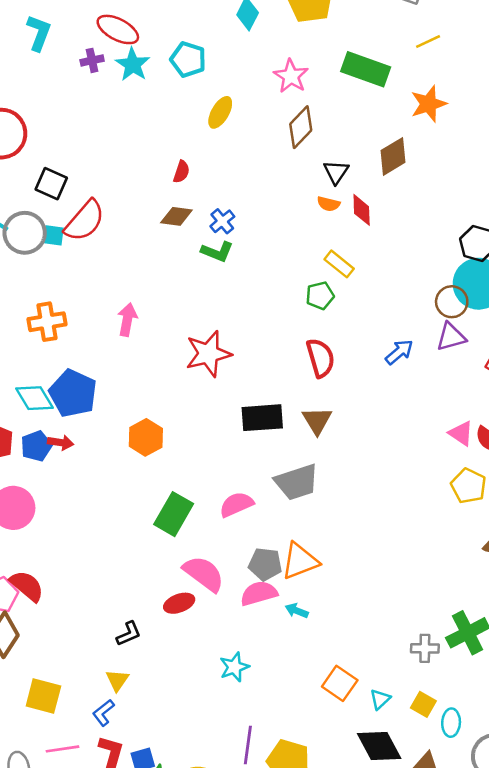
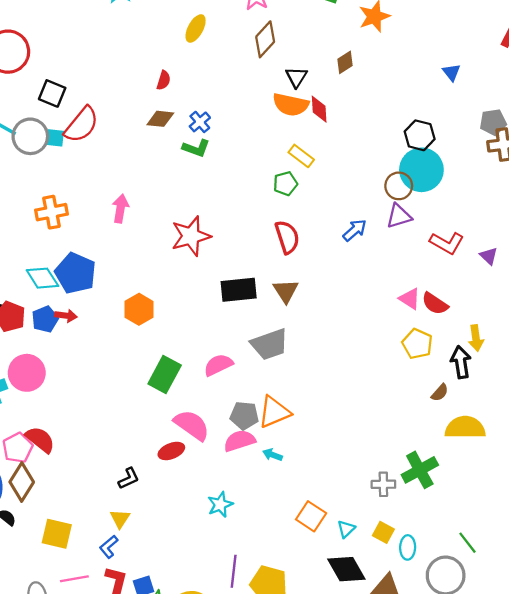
brown diamond: (393, 156) -> (345, 62), size x0.7
orange semicircle: (329, 204) -> (291, 105), size x1.8

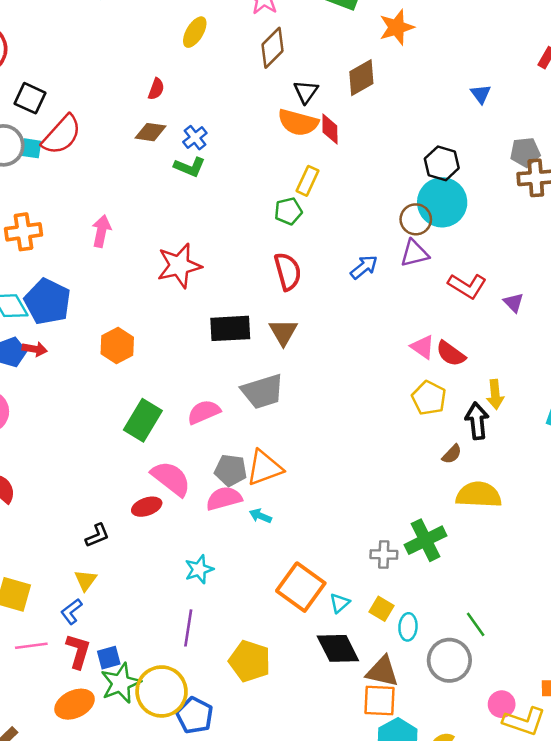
brown diamond: (345, 62) -> (361, 78), size x1.4
yellow rectangle: (301, 156) -> (307, 181), turned 75
orange square: (311, 516) -> (301, 587), size x1.4
purple line: (234, 571) -> (188, 628), moved

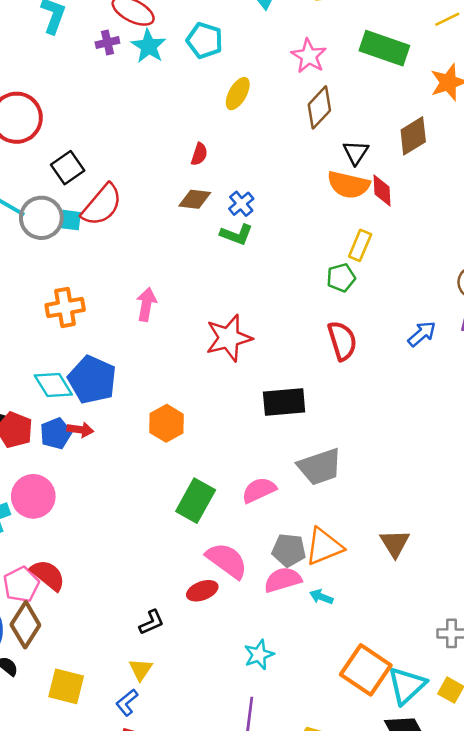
black square: (30, 98) -> (68, 168), turned 32
brown triangle: (283, 332) -> (395, 543), moved
cyan triangle: (340, 603) -> (407, 685), size x1.8

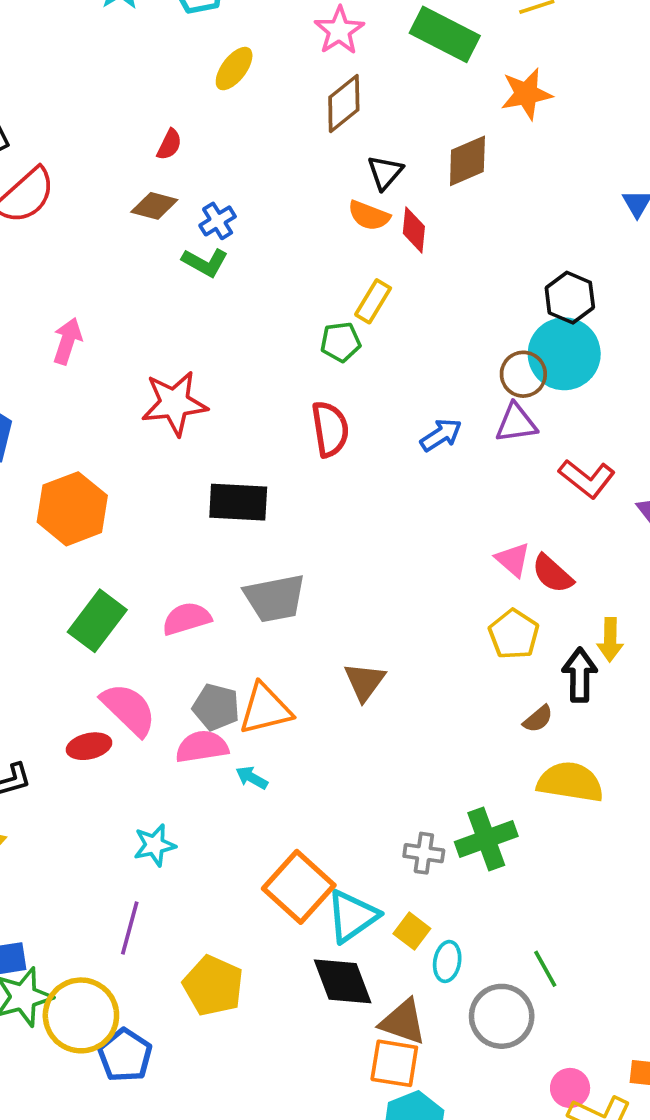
orange semicircle: (348, 185) -> (369, 216), size x0.7
orange hexagon: (167, 423) -> (72, 509), size x1.4
brown triangle: (395, 543) -> (365, 682), moved

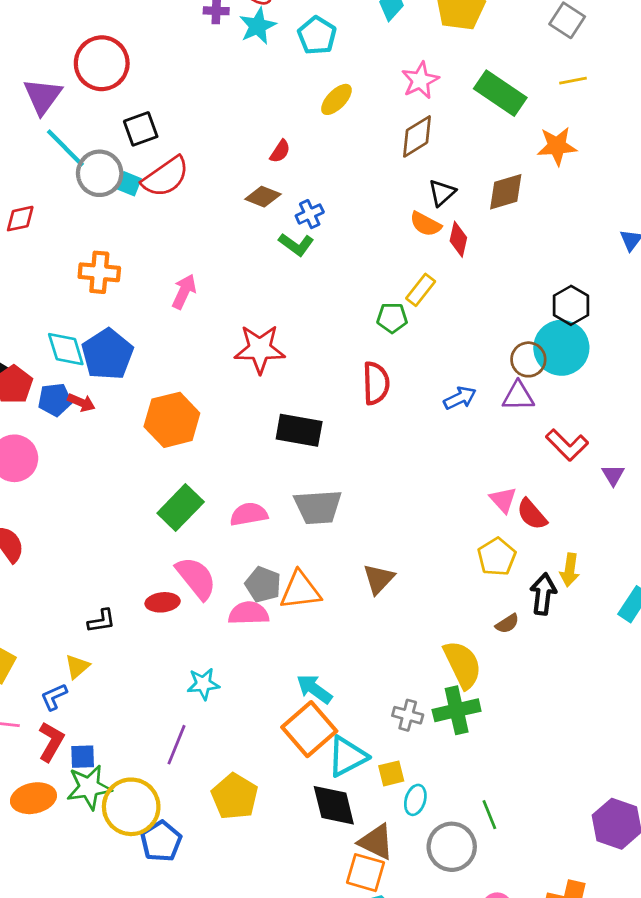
cyan arrow: (252, 778) -> (314, 689), moved, size x1.5
yellow semicircle: (570, 782) -> (463, 665), moved, turned 48
yellow square: (412, 931) -> (391, 773), turned 32

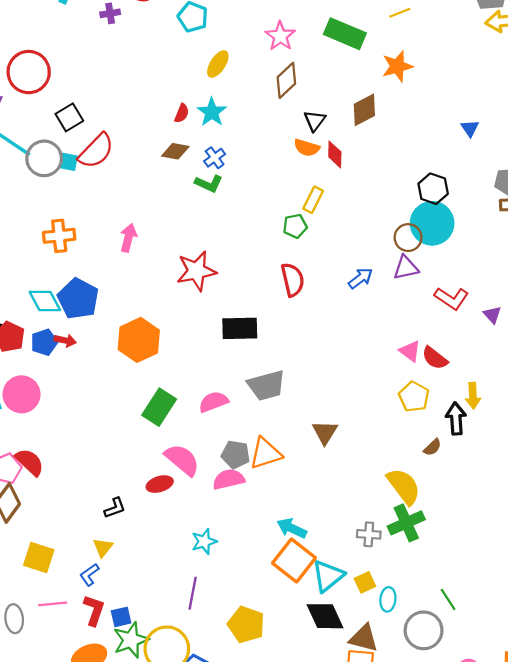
cyan star: (258, 26) -> (212, 112), moved

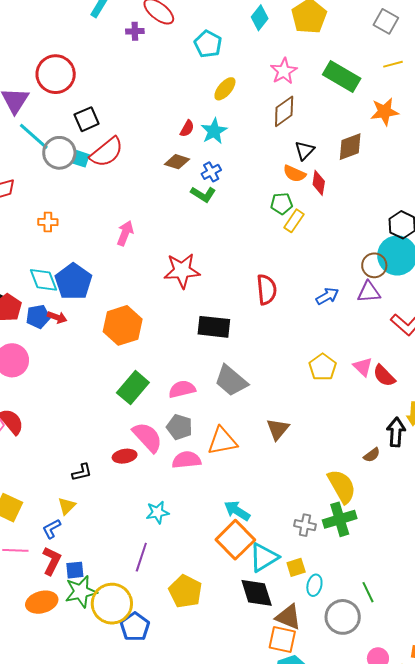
green pentagon: (295, 226) -> (282, 204), moved
orange cross: (59, 236) -> (48, 222), moved, size x0.7
gray trapezoid: (266, 385) -> (231, 381), turned 48
yellow pentagon: (414, 397) -> (323, 367), moved
gray pentagon: (235, 455) -> (179, 427), moved

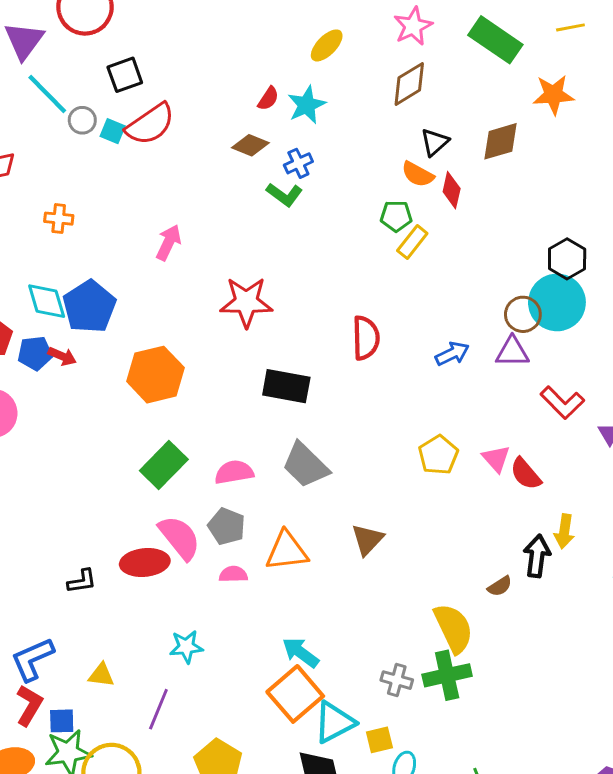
gray circle: (59, 153) -> (82, 120), size x0.6
red ellipse: (125, 456) -> (145, 562), size x1.4
pink semicircle: (187, 460) -> (233, 574), size x0.7
yellow triangle: (67, 506) -> (101, 675), moved, turned 48
blue L-shape: (52, 529) -> (32, 659), size x1.6

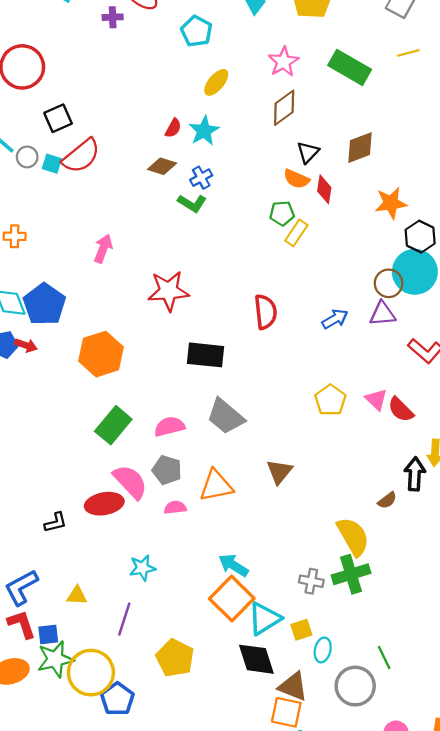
orange star: (553, 95) -> (391, 203), moved
red L-shape: (29, 705) -> (22, 624), turned -44

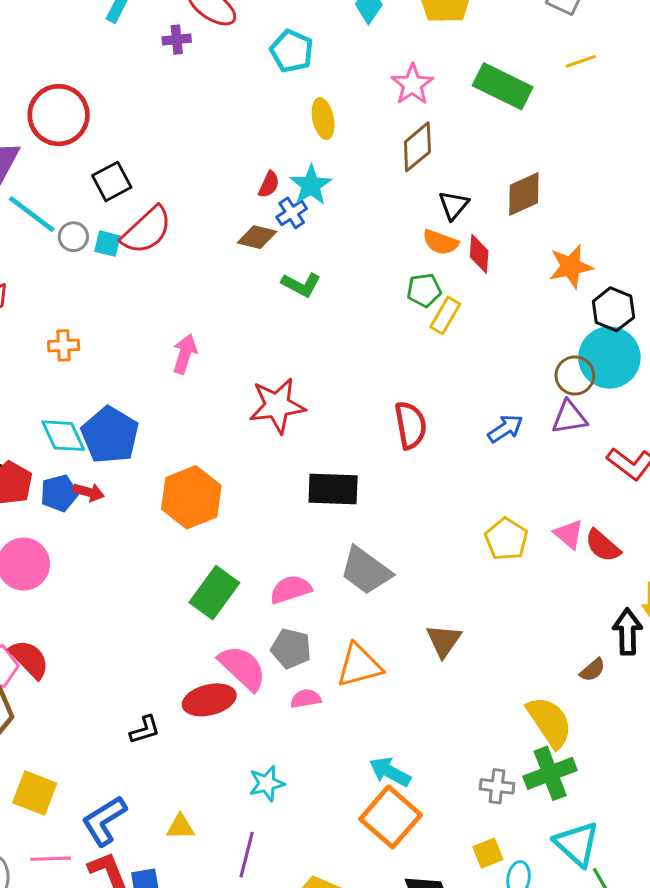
yellow ellipse: (216, 82) -> (323, 119), turned -48
blue cross: (201, 178) -> (292, 213), moved
cyan triangle: (264, 619) -> (577, 844), moved, turned -42

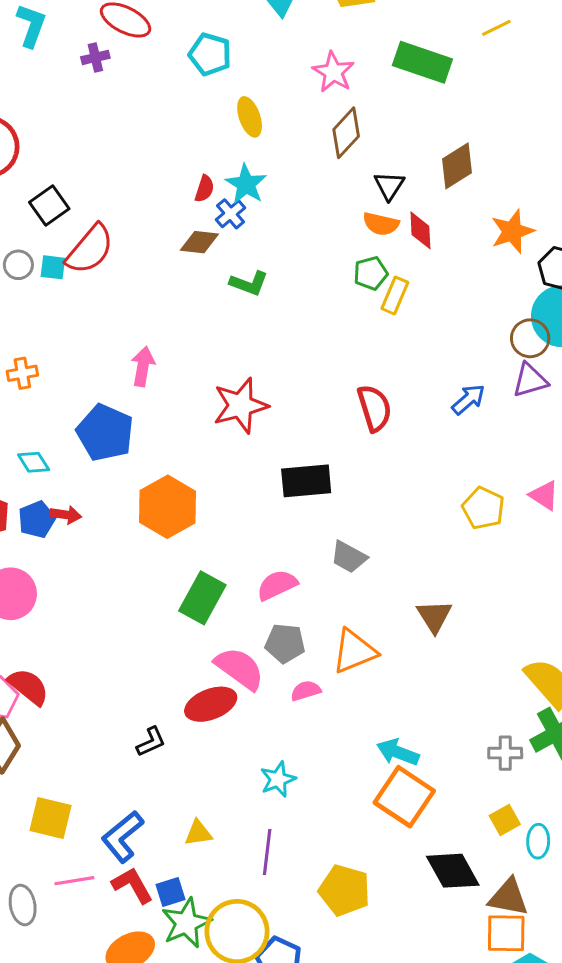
blue pentagon: (110, 435) -> (105, 433), moved
cyan diamond: (63, 436) -> (34, 462), size x0.7
gray trapezoid: (366, 571) -> (349, 557), size x0.7

